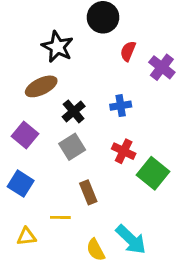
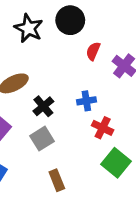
black star: (57, 47) -> (29, 28), moved
red cross: (124, 151) -> (103, 128), moved

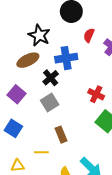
black star: (29, 28) -> (39, 35), moved
blue cross: (86, 101) -> (66, 58), moved, size x1.5

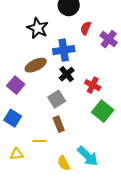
brown ellipse: (28, 60) -> (36, 65), moved
black cross: (51, 78) -> (67, 74), moved
gray square: (50, 103) -> (57, 99), moved

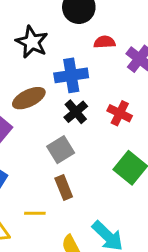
red semicircle: (86, 28) -> (105, 42), turned 64
red cross: (93, 85) -> (120, 113), moved

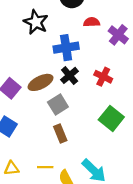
brown ellipse: (29, 98) -> (41, 82), moved
yellow line: (35, 213) -> (45, 167), moved

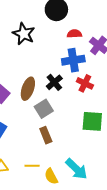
blue cross: (66, 48) -> (73, 60), moved
brown ellipse: (41, 82) -> (28, 89), turned -45
green square: (111, 118) -> (92, 121), turned -35

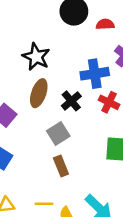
black star: (24, 34) -> (36, 57), moved
red semicircle: (74, 34) -> (105, 24), moved
brown ellipse: (28, 89) -> (39, 93), moved

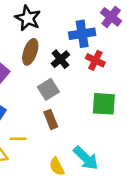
yellow line: (44, 204) -> (18, 139), moved

